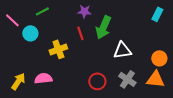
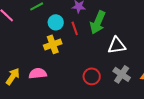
cyan circle: (30, 33) -> (56, 22), moved

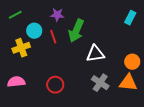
yellow cross: (53, 44) -> (21, 48), moved
red circle: (92, 76) -> (55, 85), moved

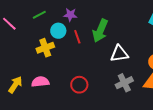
purple star: (57, 15) -> (70, 15), moved
gray cross: (100, 83) -> (124, 83), turned 30

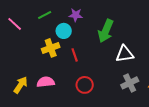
red line: (77, 37) -> (75, 55), moved

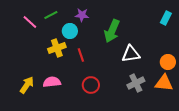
pink line: (15, 24) -> (30, 22), moved

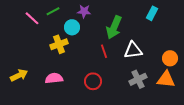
cyan rectangle: (166, 18) -> (152, 13), moved
red line: (81, 55) -> (104, 51), moved
yellow arrow: (27, 85) -> (19, 75), moved, turned 30

